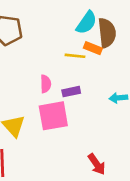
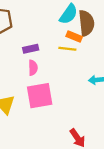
yellow line: (75, 56) -> (67, 49), moved
purple rectangle: (71, 92) -> (31, 49), moved

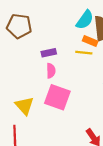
pink square: (40, 96) -> (57, 97), turned 30

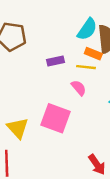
purple rectangle: (49, 53) -> (55, 61), moved
pink semicircle: (51, 71) -> (79, 88), moved, turned -40

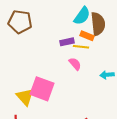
purple rectangle: (55, 61) -> (67, 42), moved
pink square: (55, 118) -> (42, 89), moved

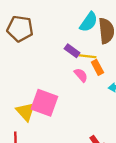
orange rectangle: (87, 36) -> (97, 67), moved, turned 40
purple rectangle: (67, 42) -> (72, 51), turned 48

